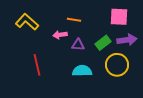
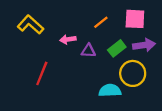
orange line: (74, 20) -> (101, 22), moved, turned -48
red line: (37, 65) -> (42, 73), turned 35
cyan semicircle: (82, 71) -> (110, 91), moved

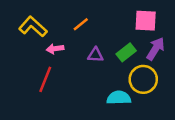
orange line: (101, 22) -> (81, 24), moved
pink arrow: (68, 39) -> (55, 49), moved
purple arrow: (144, 45) -> (156, 49), turned -50

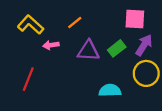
purple triangle: (95, 55) -> (88, 51), size x1.5
red line: (45, 79) -> (28, 79), moved
yellow circle: (143, 79) -> (146, 73), moved

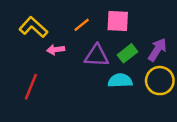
pink square: (135, 19) -> (118, 21), moved
cyan semicircle: (110, 90) -> (120, 81), moved

